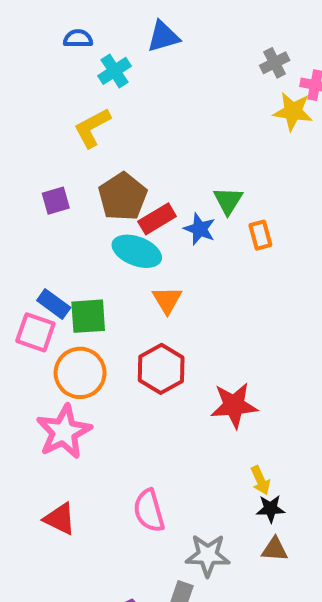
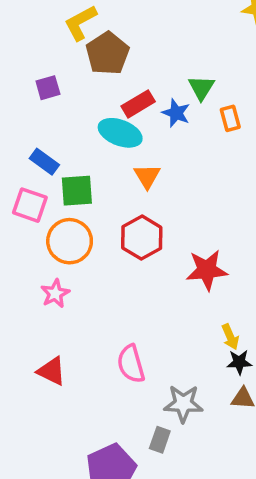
brown pentagon: (123, 197) -> (107, 53), moved
blue rectangle: (54, 304) -> (44, 162), moved
pink star: (64, 432) -> (55, 293), size x0.6

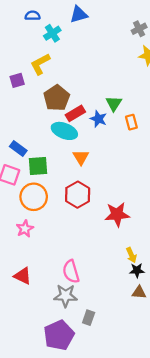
brown pentagon: (107, 53) -> (57, 98), moved
purple square: (48, 88) -> (17, 80), moved
gray star: (183, 404) -> (65, 296), moved

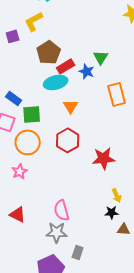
orange rectangle: (131, 122) -> (117, 94), moved, size x1.6
cyan ellipse: (64, 131) -> (56, 82), turned -35
black star: (137, 270) -> (112, 212), moved

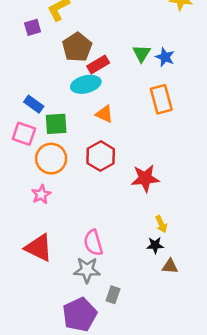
blue star: (87, 71) -> (165, 57), moved
orange triangle: (71, 106) -> (104, 114), turned -35
red triangle: (18, 214) -> (39, 248), size x1.4

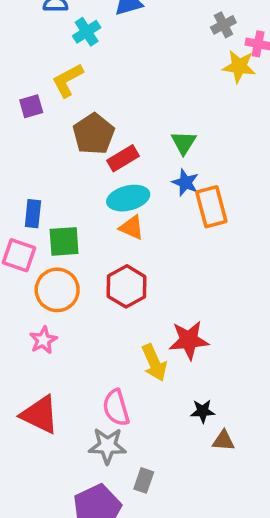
blue star: (165, 57) -> (185, 182), moved
cyan ellipse: (86, 84) -> (128, 198), moved
blue rectangle: (34, 104) -> (33, 214), turned 60
red star: (145, 178) -> (189, 340), moved
yellow arrow: (161, 224) -> (154, 363), moved, size x1.5

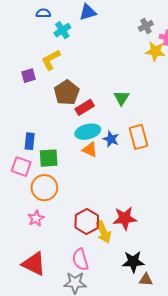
blue star: (185, 182) -> (111, 139), moved
red hexagon: (126, 286) -> (87, 221), moved
black star: (203, 411) -> (133, 262), size x1.5

